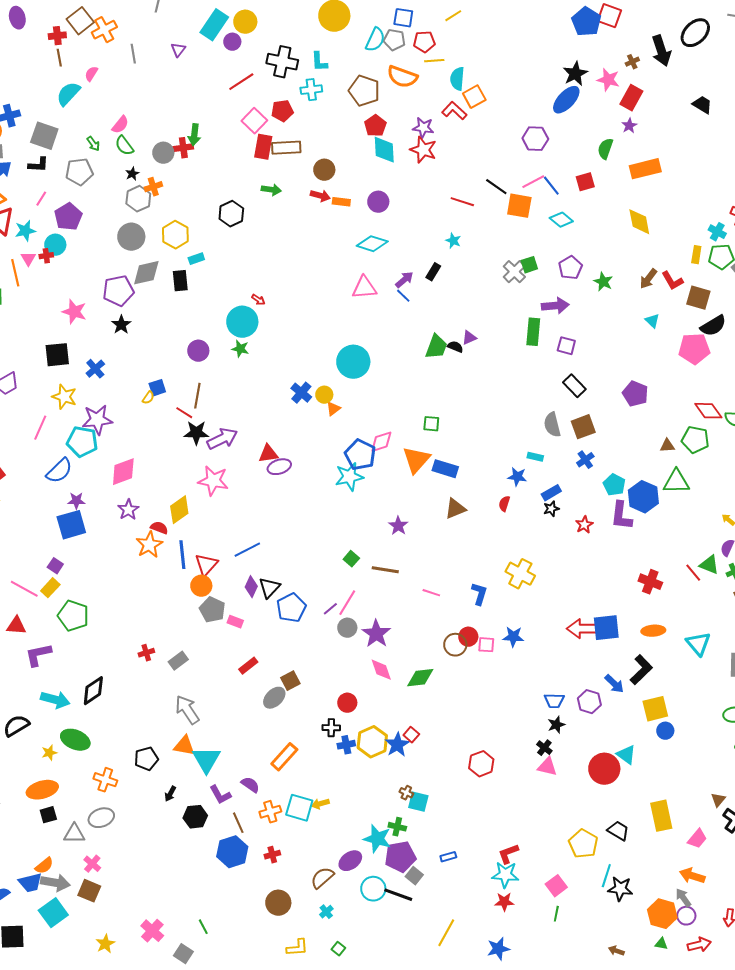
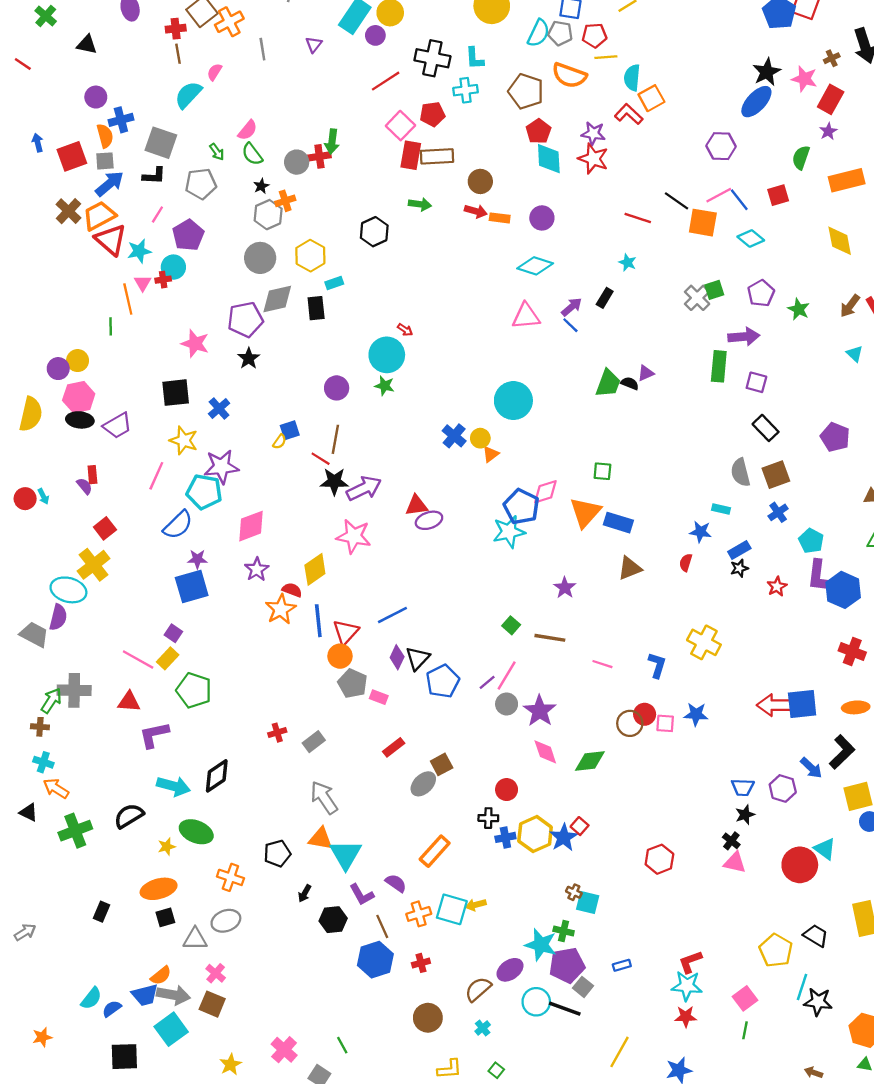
blue hexagon: (643, 497) -> (843, 590), moved

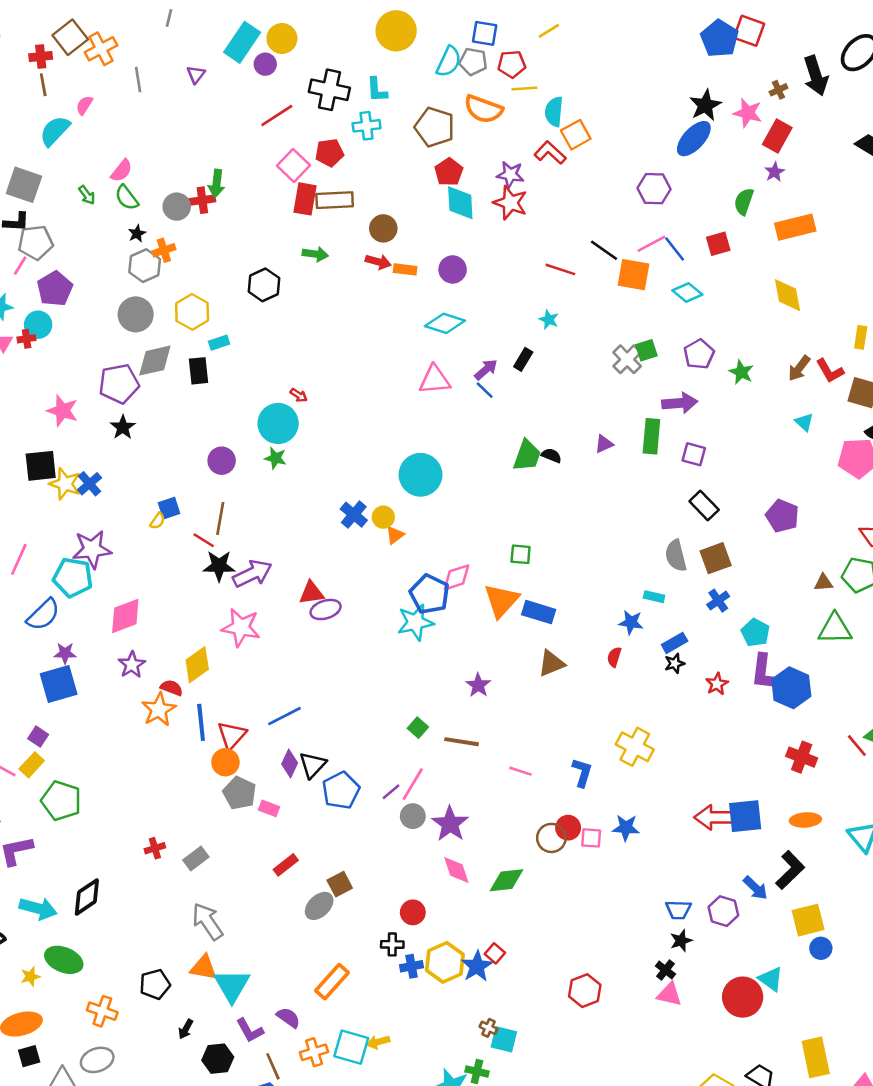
gray pentagon: (201, 184) -> (36, 243), moved
purple triangle: (646, 373) -> (604, 444), moved
yellow star: (184, 440) -> (65, 484), moved

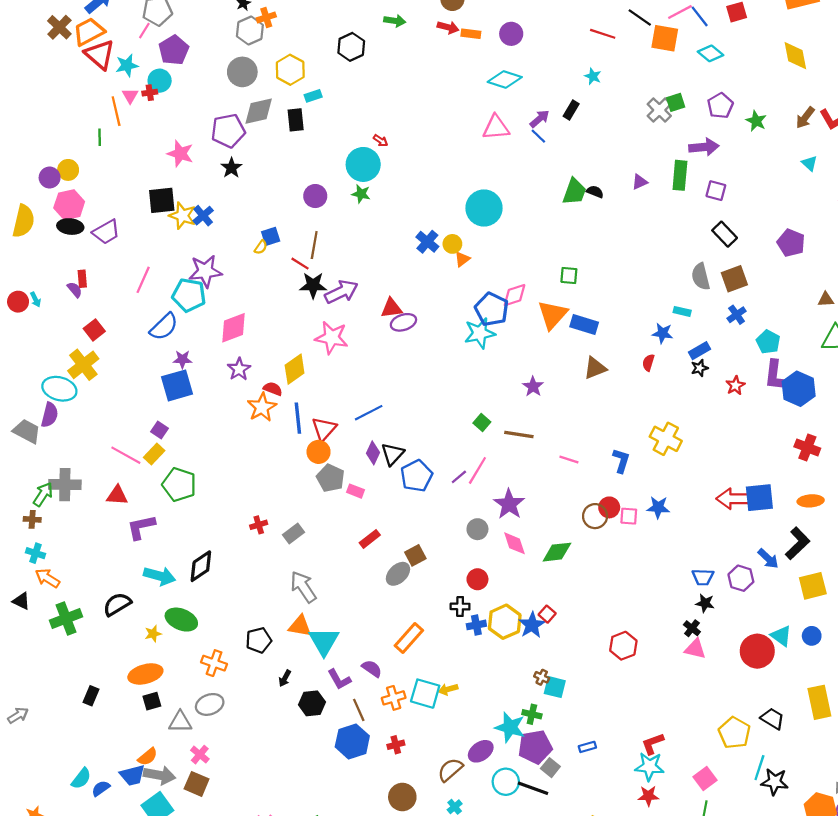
gray circle: (413, 816) -> (477, 529), moved
black star: (681, 941) -> (705, 603), turned 30
blue circle: (821, 948) -> (812, 636), moved

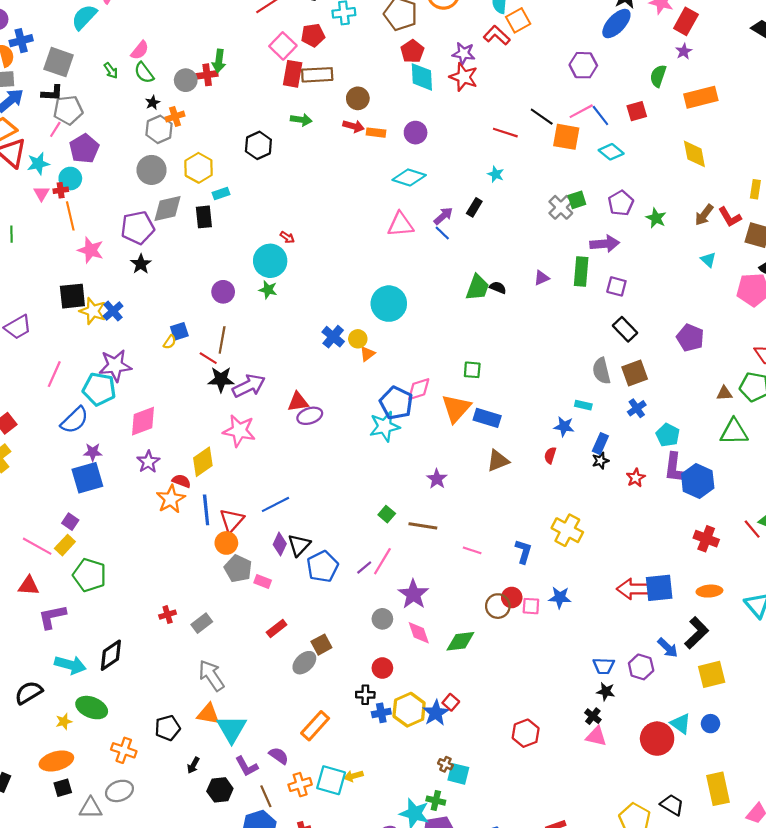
orange line: (116, 111) -> (70, 216), moved
blue rectangle: (700, 351) -> (600, 444), turned -36

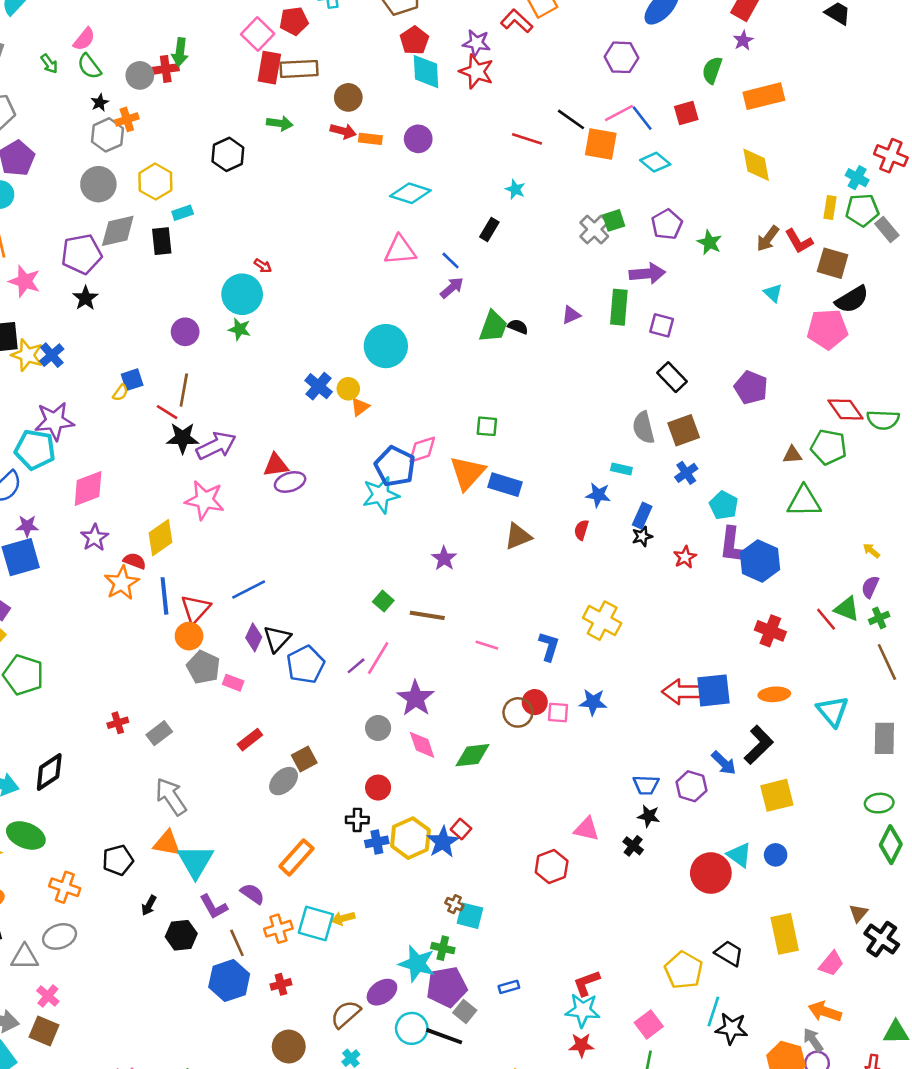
purple arrow: (443, 216) -> (452, 288), moved
pink triangle: (596, 736) -> (587, 829), moved

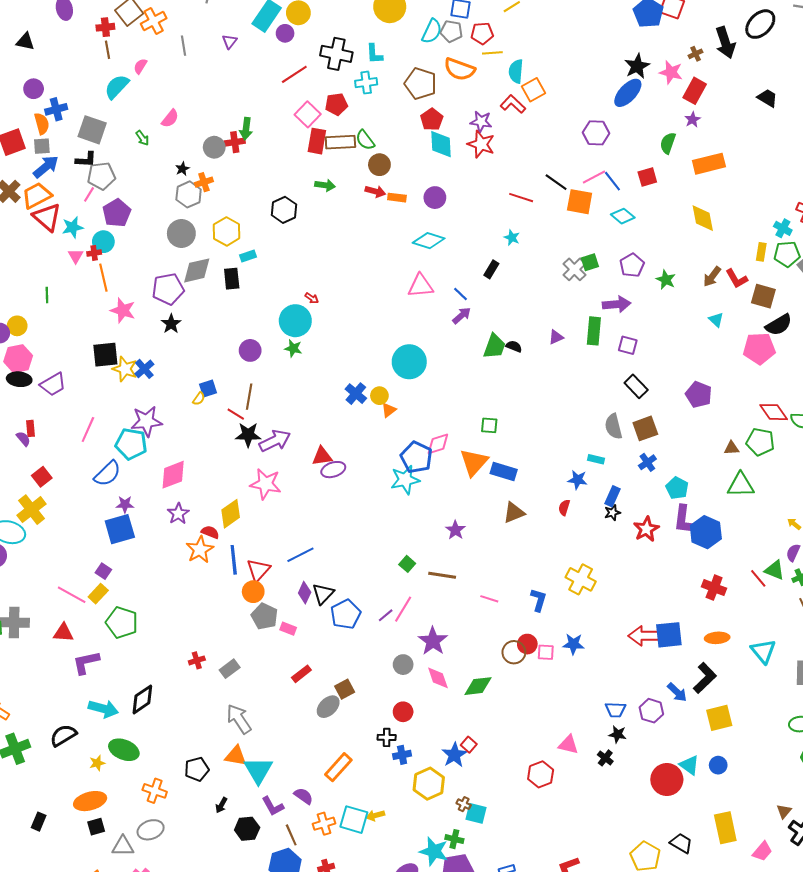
green semicircle: (89, 66) -> (365, 140), moved
red star: (685, 557) -> (646, 529), size x1.4
yellow hexagon: (410, 838) -> (429, 784), moved

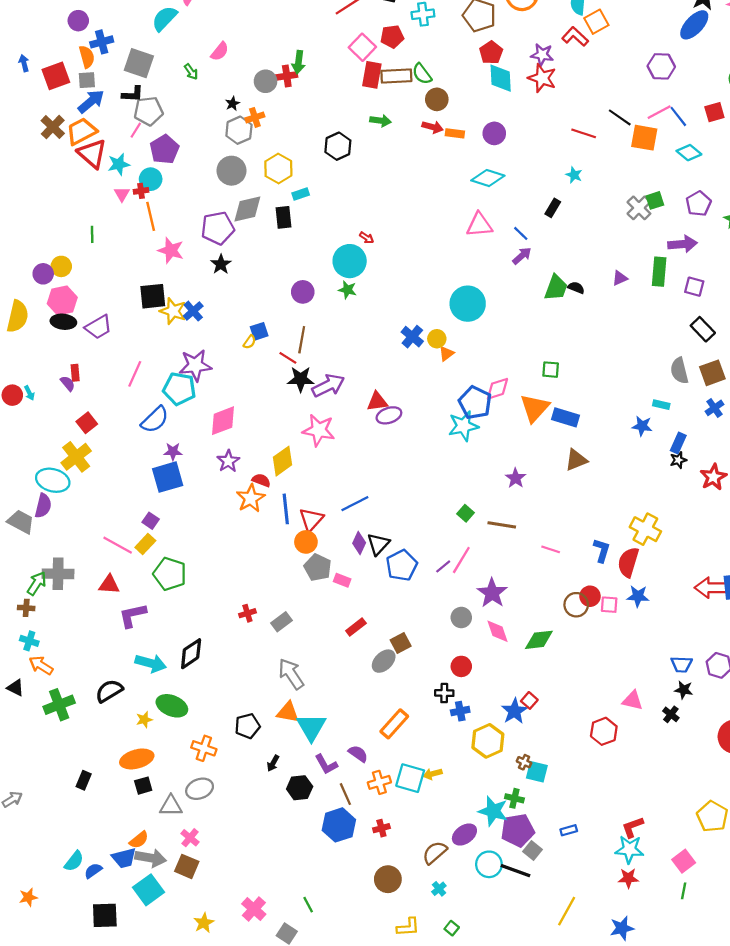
red semicircle: (564, 508) -> (628, 562), moved, size x1.8

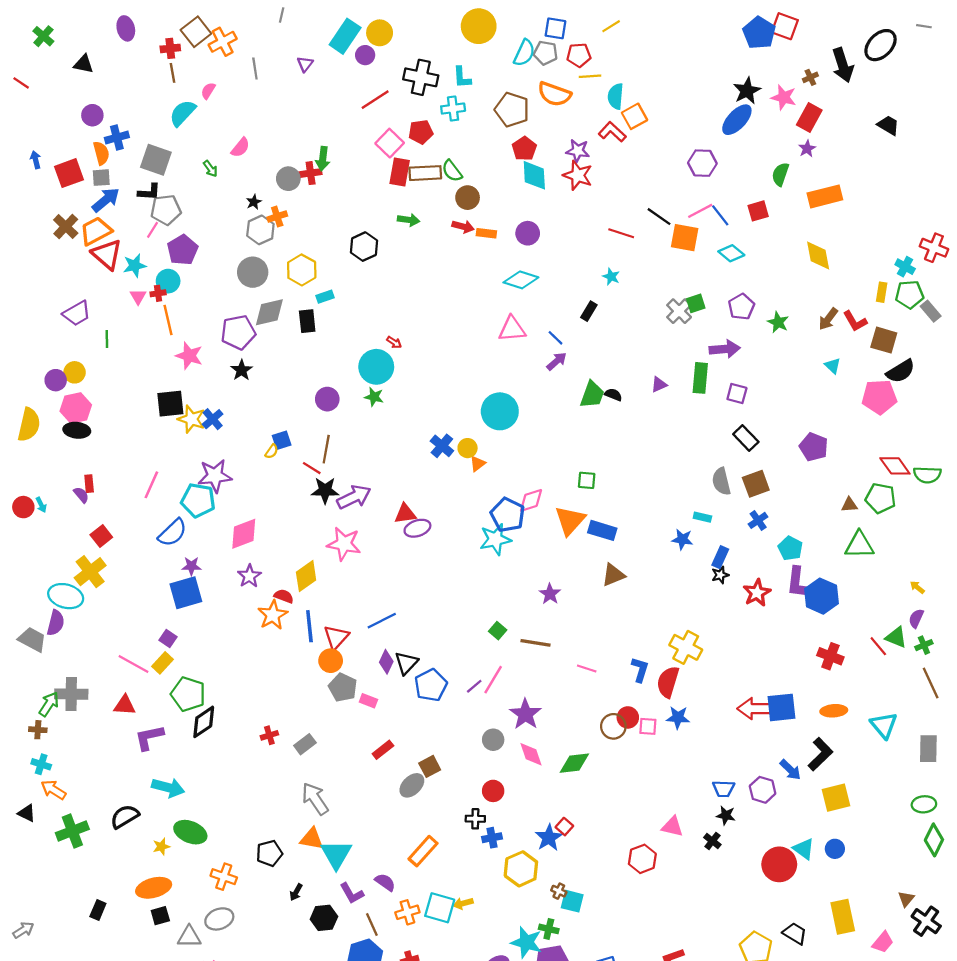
purple trapezoid: (98, 327) -> (77, 313), moved
black diamond: (191, 654) -> (204, 722), moved

